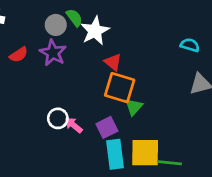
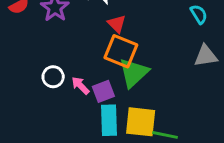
cyan semicircle: (190, 45) -> (199, 14), turned 36
green triangle: (134, 107) -> (134, 73), size x1.6
pink arrow: (74, 125) -> (80, 86), moved

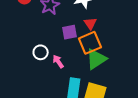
orange square: (121, 51) -> (90, 43), turned 35
purple square: (103, 91) -> (69, 32), moved

